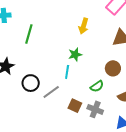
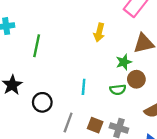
green star: (75, 55) -> (124, 62), moved
green semicircle: (97, 86) -> (118, 90), moved, turned 32
gray line: (51, 92) -> (68, 123), moved, turned -30

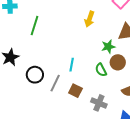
green semicircle: (118, 90) -> (101, 70), turned 64
gray line: (68, 123) -> (55, 83), moved
brown square: (95, 125) -> (75, 91), moved

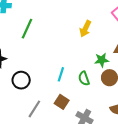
green semicircle: (101, 70) -> (84, 79), moved
gray line: (55, 83) -> (34, 109), moved

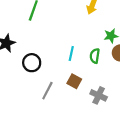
green semicircle: (84, 79) -> (95, 56), turned 32

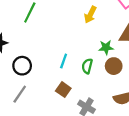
gray line: (47, 91) -> (20, 94), moved

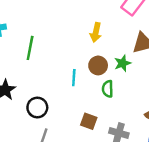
cyan line: (64, 61) -> (74, 78), moved
brown circle: (114, 66) -> (98, 65), moved

